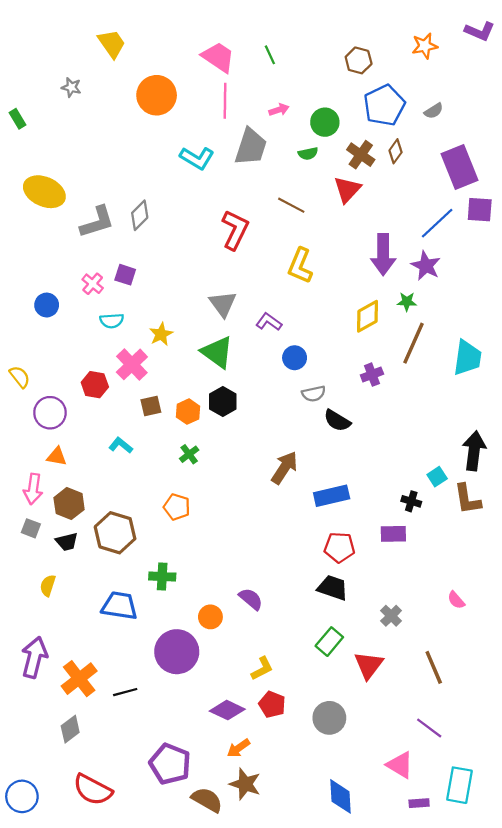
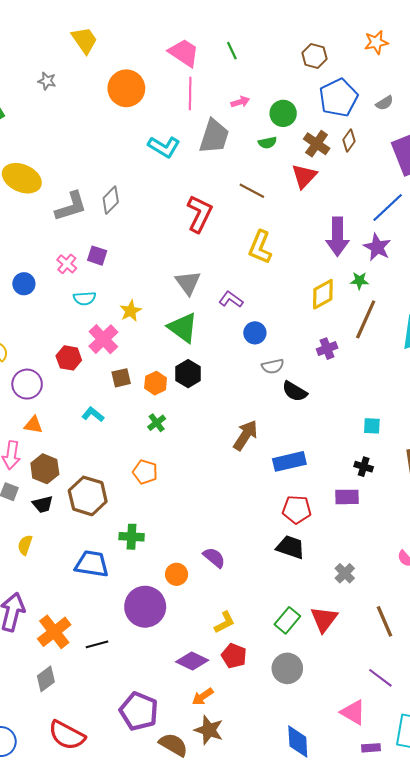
cyan square: (437, 477) -> (372, 426), moved, turned 36
green rectangle: (329, 642) -> (287, 620), moved

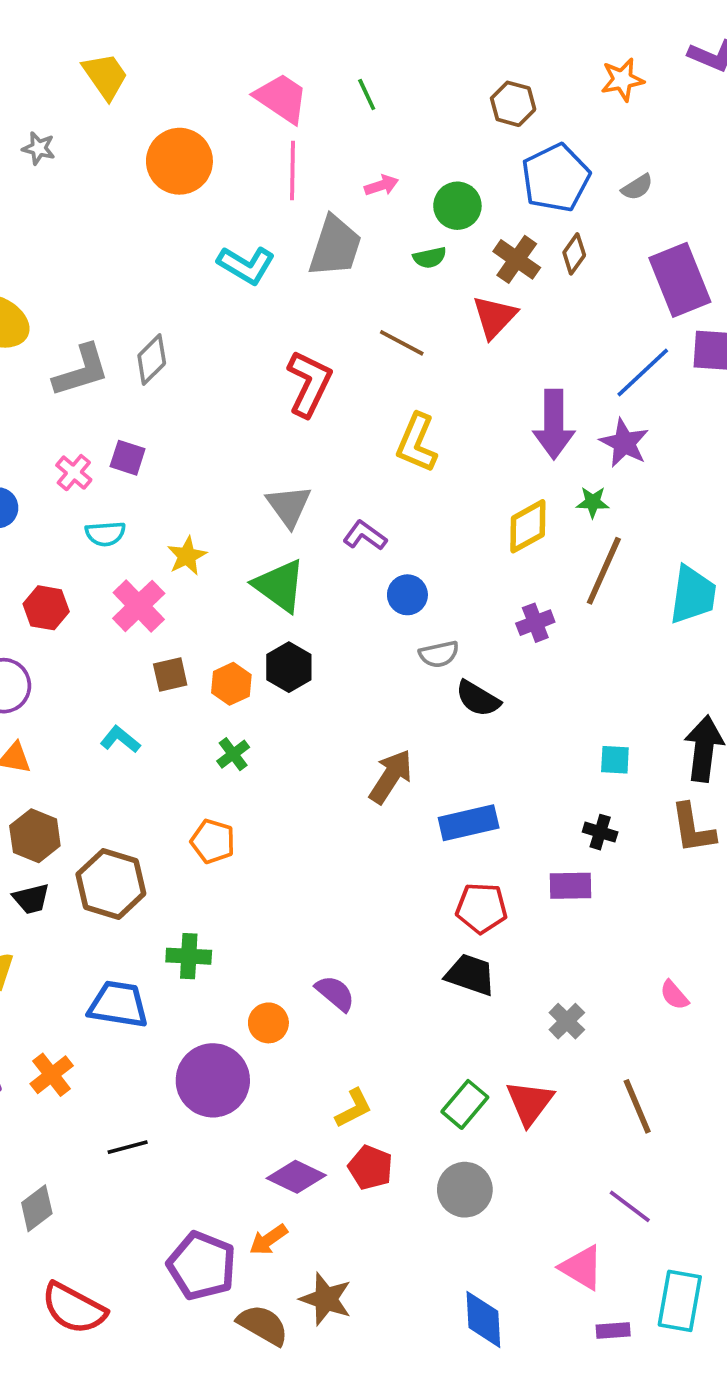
red hexagon: (69, 358) -> (46, 608), moved
orange cross: (54, 632) -> (52, 1075), moved, size x0.7
orange arrow: (203, 697) -> (268, 1240), moved

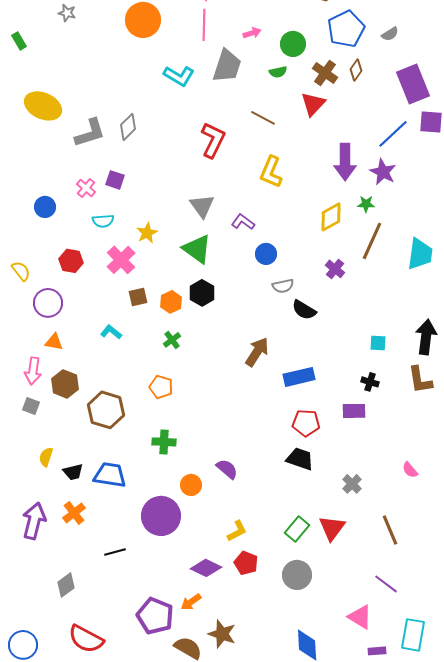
purple cross: (535, 623) -> (335, 269), turned -30
black trapezoid: (31, 899) -> (73, 472), moved
green cross: (189, 956) -> (164, 442), moved

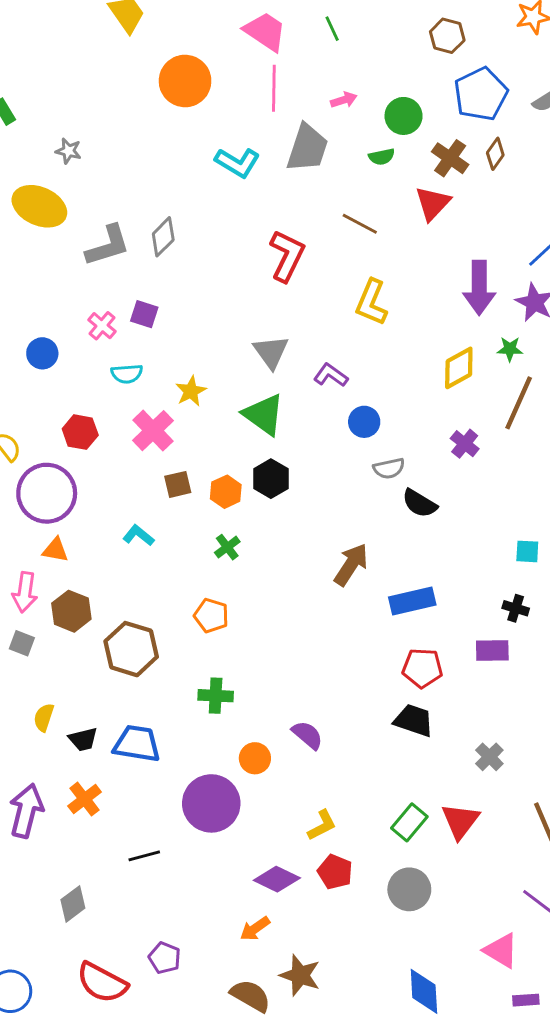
gray star: (67, 13) -> (69, 151), moved
purple circle: (48, 303) -> (47, 493), size x1.4
purple pentagon: (155, 616) -> (165, 958), moved, size x0.6

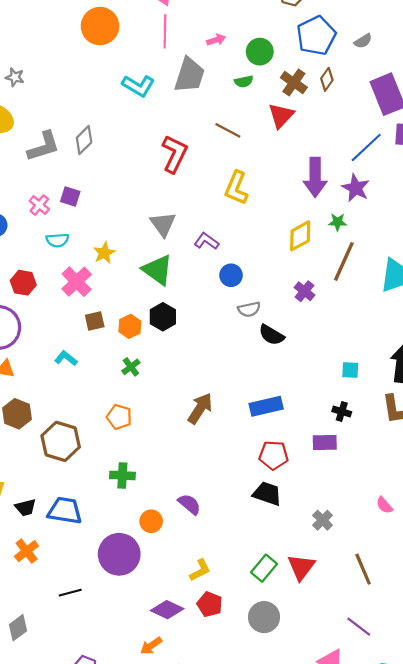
brown arrow: (351, 565) -> (200, 408), moved

